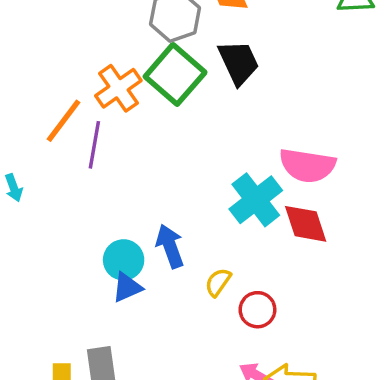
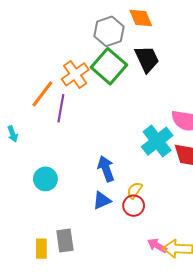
cyan circle: (124, 260) -> (45, 179), moved
blue triangle: (127, 287) -> (102, 200), moved
red circle: (257, 310) -> (134, 206), moved

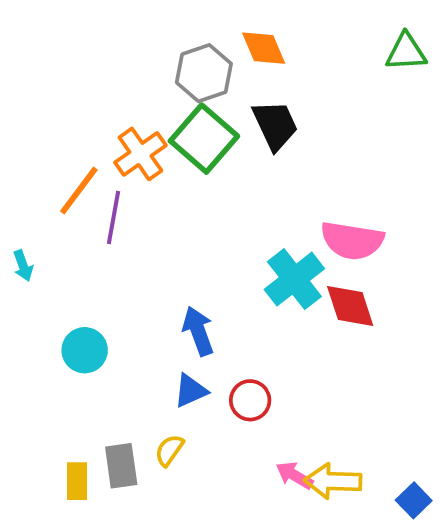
yellow semicircle: (135, 190) -> (169, 450), moved

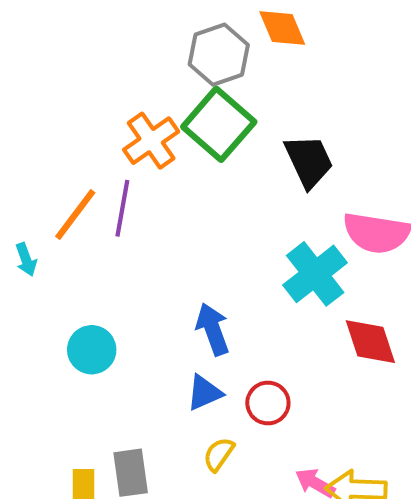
black trapezoid: (275, 125) -> (309, 161), moved
orange line: (79, 191) -> (75, 214), moved
red diamond: (350, 306) -> (370, 342), moved
yellow semicircle: (169, 450) -> (219, 454), moved

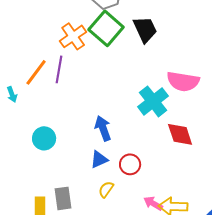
black trapezoid: (309, 161) -> (145, 29), moved

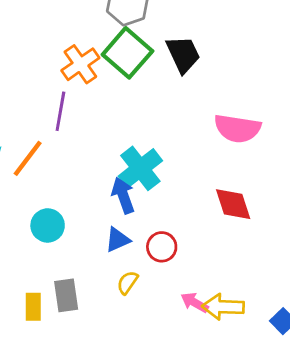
orange line: (36, 72) -> (28, 158), moved
cyan cross: (153, 101) -> (140, 168), moved
cyan circle: (44, 138) -> (48, 225), moved

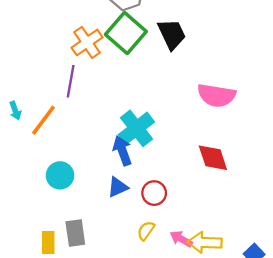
yellow semicircle: (127, 283) -> (146, 231), moved

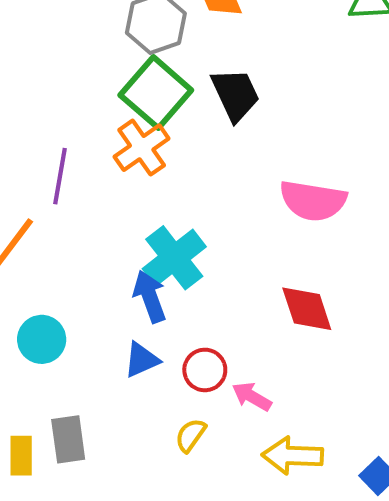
orange cross: (87, 42) -> (142, 148), moved
pink arrow: (181, 239) -> (252, 396), moved

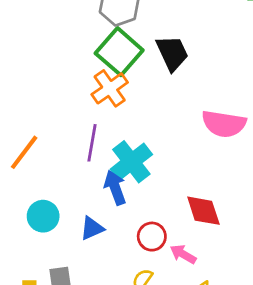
purple line: (60, 176) -> (92, 143), moved
red diamond: (307, 309) -> (203, 211), moved
blue triangle: (142, 360) -> (92, 228), moved

